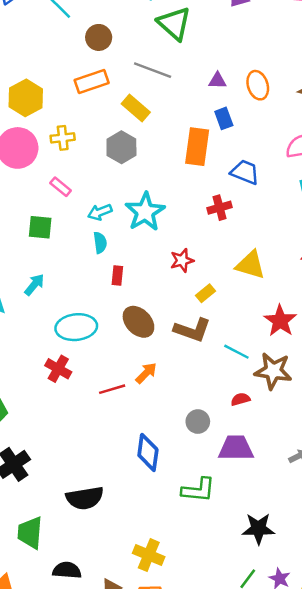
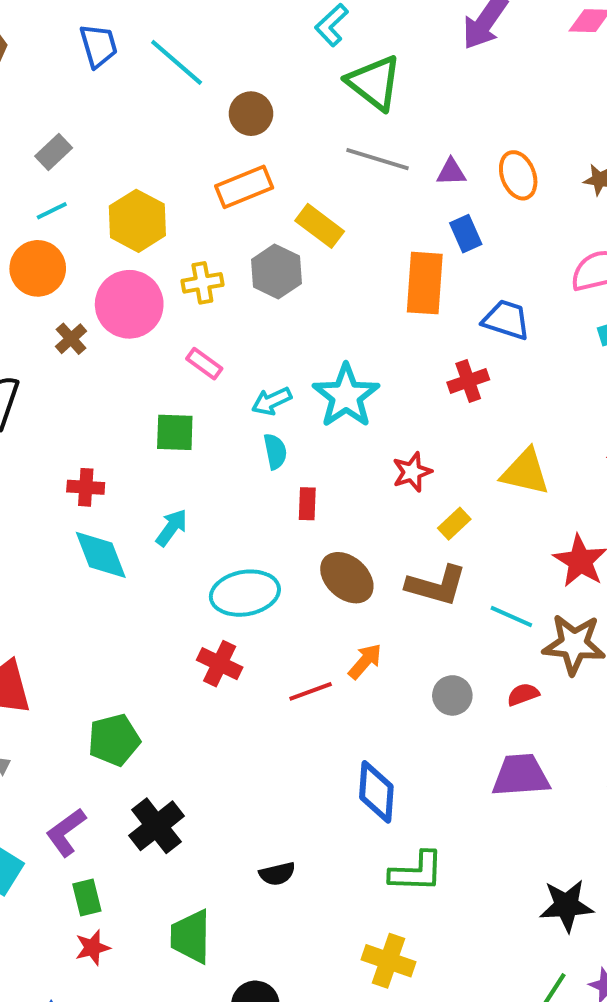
gray line: (153, 70) -> (378, 159), moved
gray hexagon: (121, 147) -> (276, 271), moved
gray circle: (198, 422) -> (452, 695), moved
green L-shape: (198, 490) -> (416, 872), moved
black semicircle: (85, 498) -> (277, 874), size x0.6

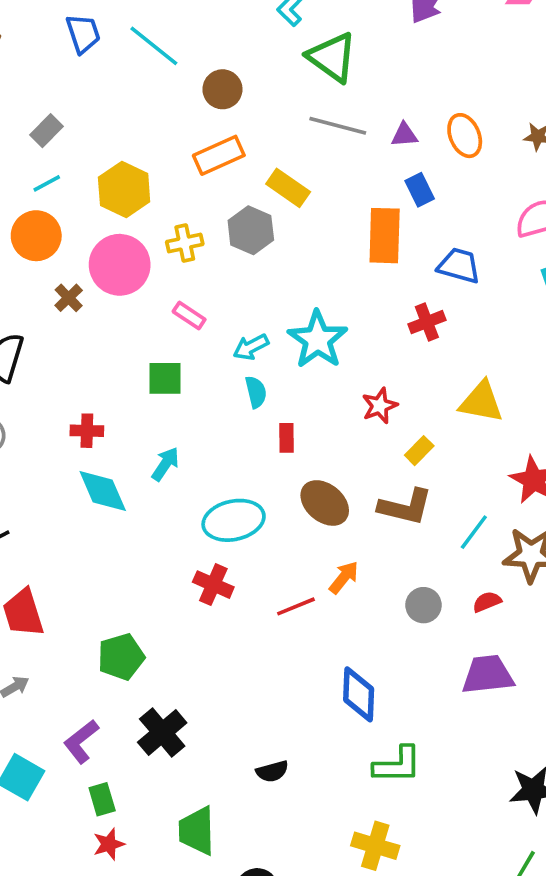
cyan line: (511, 616) -> (474, 532), turned -75

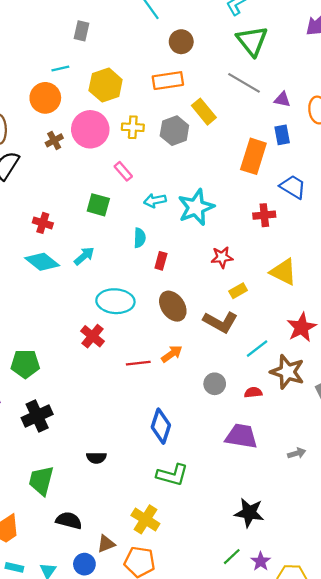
gray rectangle: (46, 131) -> (81, 31), moved, turned -48
cyan semicircle: (256, 392) -> (140, 238), moved
cyan diamond: (103, 491) -> (42, 262), turned -44

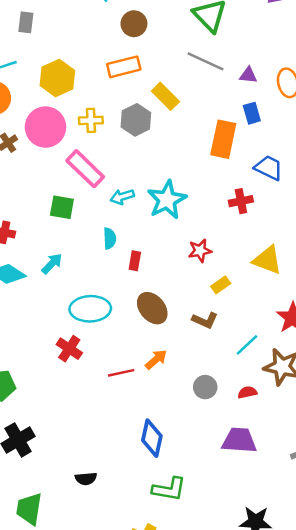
pink rectangle: (123, 171) -> (85, 169), size x1.8
brown L-shape: (220, 322) -> (205, 320), size x0.7

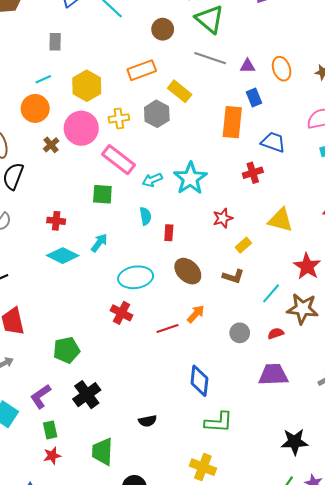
brown circle: (134, 24) -> (163, 29), moved

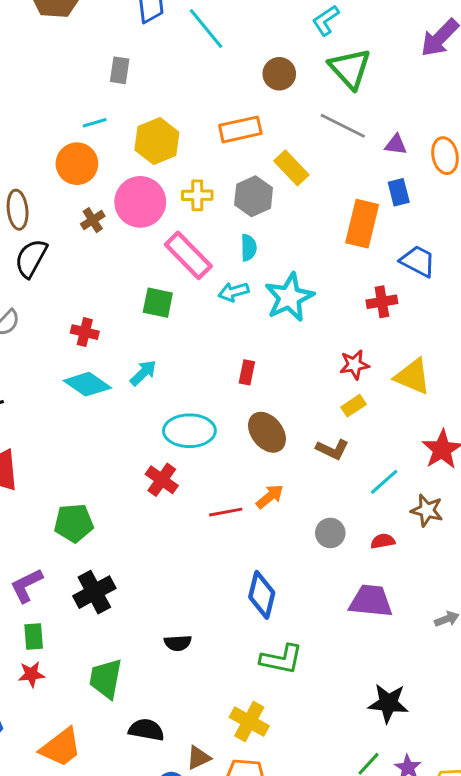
cyan semicircle: (145, 216) -> (249, 248), moved
red star: (223, 218) -> (354, 365), moved
brown star: (303, 309) -> (427, 510), size x0.7

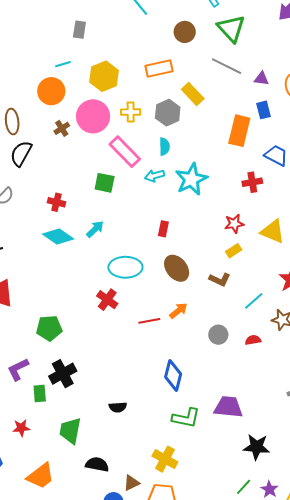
purple trapezoid: (371, 601) -> (228, 407), moved
green rectangle: (34, 636) -> (40, 393), moved

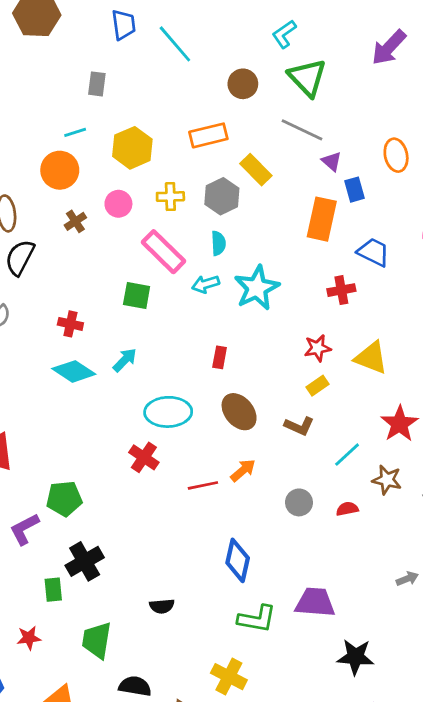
purple triangle: (262, 79) -> (332, 161), moved, turned 35
pink circle: (93, 116) -> (118, 204), size x0.6
purple L-shape: (18, 369) -> (24, 529), moved

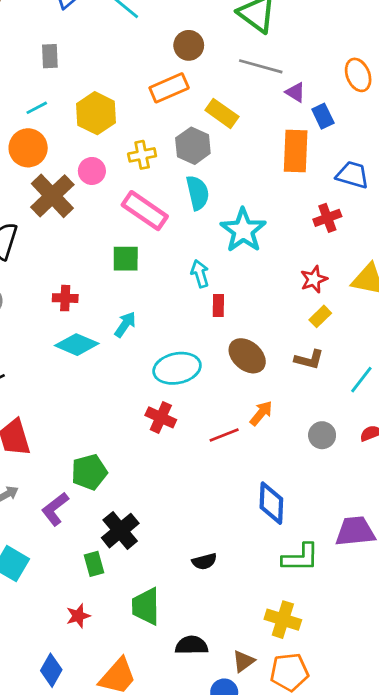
brown circle: (243, 84) -> (189, 45), moved
brown cross: (75, 221) -> (52, 196), size x2.0
cyan semicircle: (218, 243) -> (198, 193), size x1.4
cyan arrow: (206, 284) -> (200, 274), moved, turned 100

